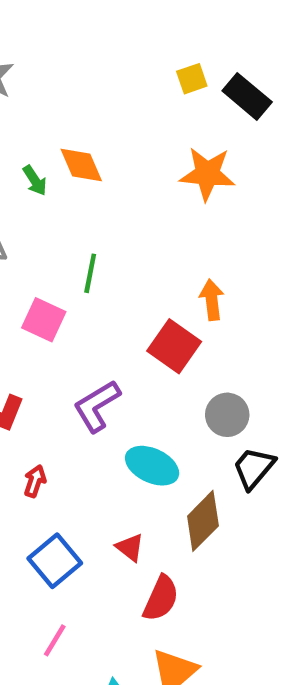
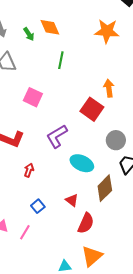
green line: (90, 273) -> (61, 60), moved
blue square: (55, 561) -> (38, 206), size x0.6
pink line: (55, 640) -> (25, 232), moved

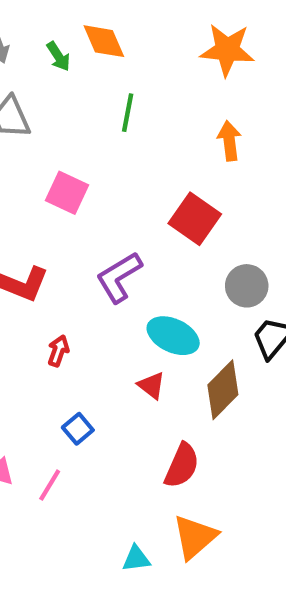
orange arrow: (109, 88) -> (229, 141), moved
red triangle: (72, 200) -> (151, 385), moved

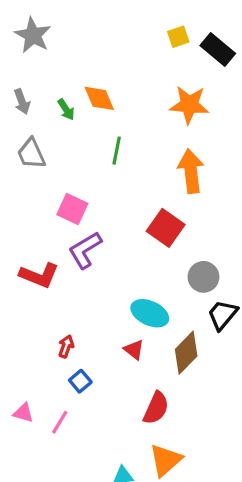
orange arrow: (229, 141) -> (191, 171), size x1.5
purple L-shape: (119, 277) -> (85, 250), moved
red arrow: (58, 351) -> (66, 346), moved

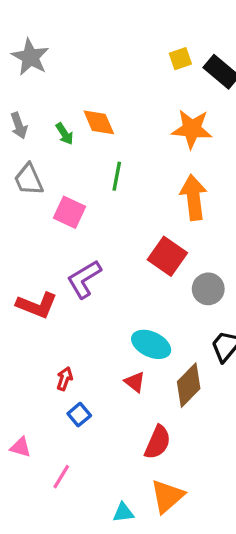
pink square: (72, 209) -> (69, 212), moved
gray circle: (203, 277) -> (208, 289), moved
pink line: (60, 422) -> (61, 477), moved

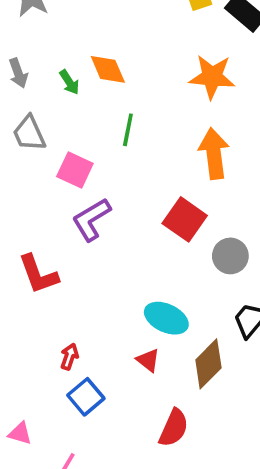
purple L-shape: (84, 279) -> (91, 219), moved
red L-shape: (37, 305) -> (38, 274), turned 48
blue square: (79, 415) -> (86, 397), size x1.4

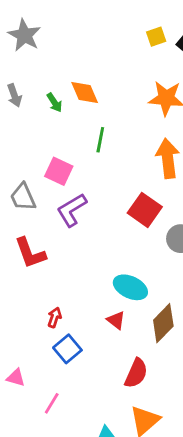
gray trapezoid: (29, 133) -> (23, 197), moved

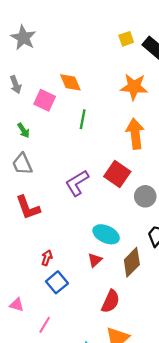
green arrow: (55, 103) -> (23, 130), moved
pink square: (59, 171) -> (45, 100), moved
purple L-shape: (72, 210) -> (77, 183), moved
red triangle: (116, 320) -> (95, 260), turned 40

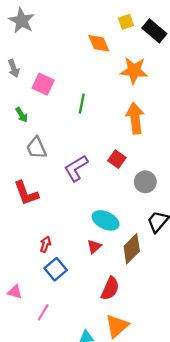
orange diamond: (70, 82) -> (99, 43), moved
gray trapezoid: (22, 164) -> (36, 148), moved
red square: (117, 174) -> (117, 159), size x0.7

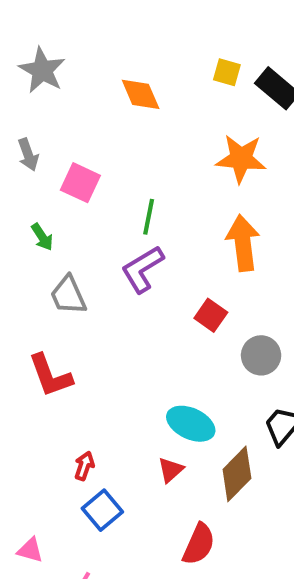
yellow square: (126, 22) -> (227, 72), turned 35
orange diamond: (99, 43) -> (141, 94), moved
purple L-shape: (76, 168) -> (143, 269), moved

